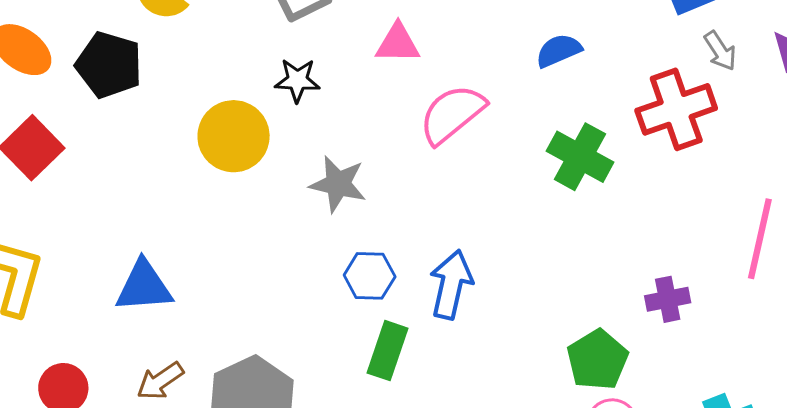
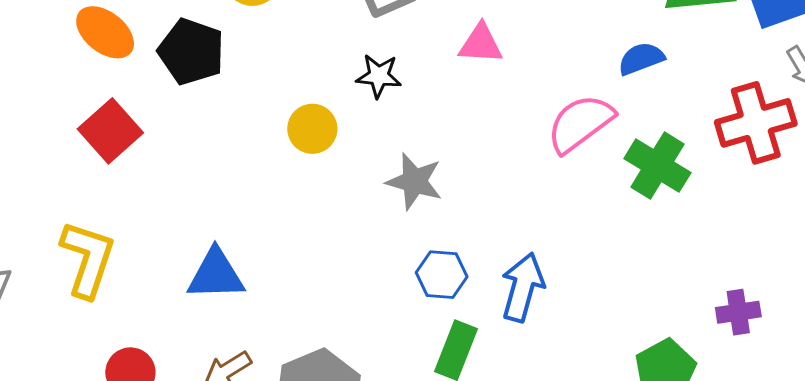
pink semicircle: (452, 114) -> (580, 123), moved
yellow circle: (234, 136) -> (312, 129), size x0.7

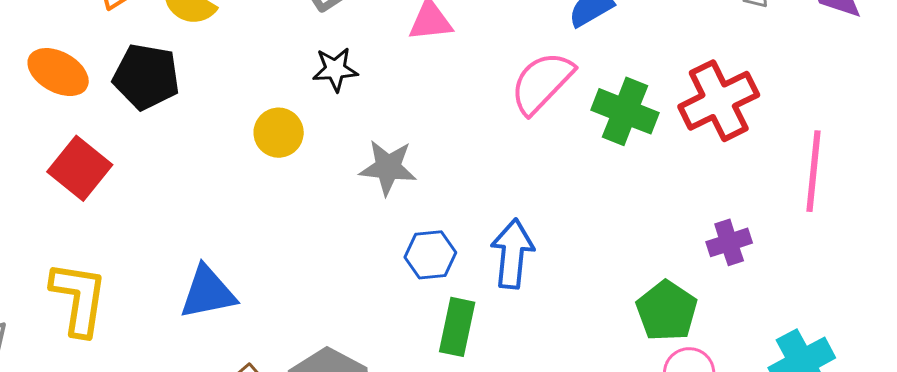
red cross: (756, 123) -> (719, 101), moved

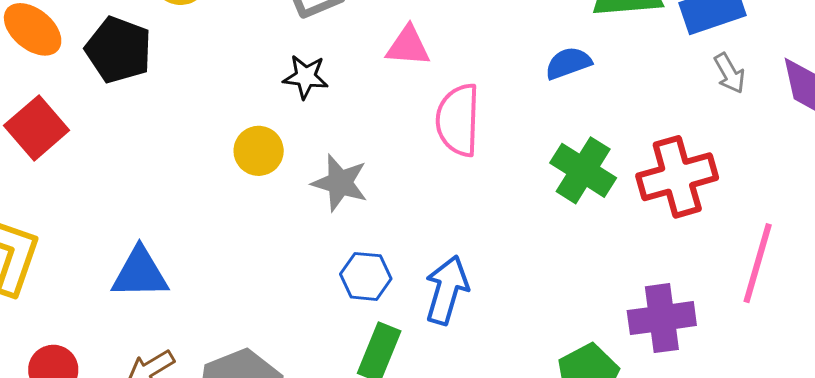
pink semicircle: (542, 82) -> (458, 120), moved, turned -52
yellow circle: (279, 133) -> (259, 151), moved
purple cross: (729, 242) -> (662, 318), size x1.5

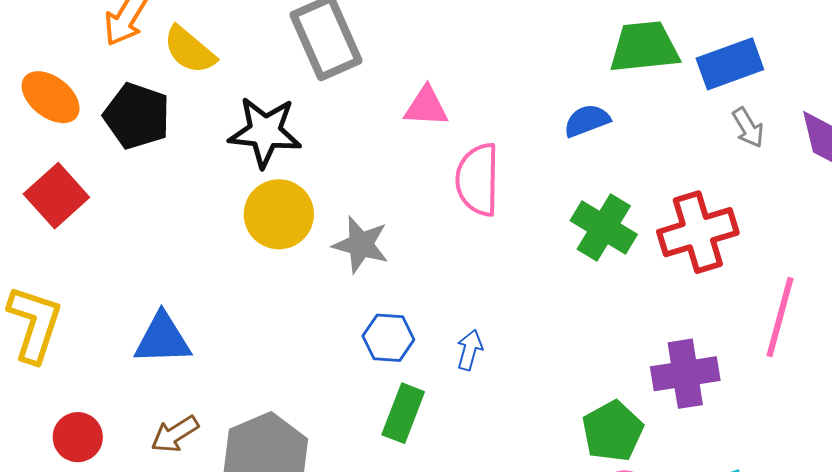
black star: (306, 77) -> (265, 132), moved, size x1.6
yellow circle: (259, 151) -> (279, 214), size x1.4
blue arrow: (447, 290) -> (470, 350), size x0.6

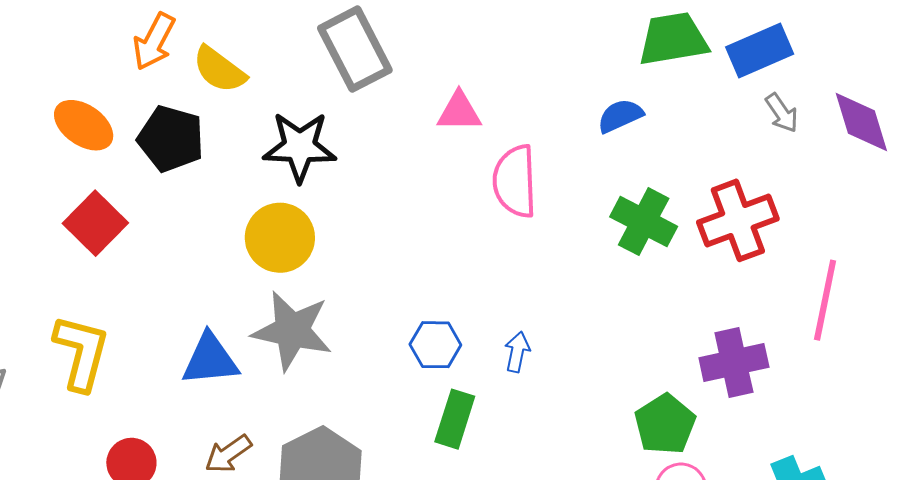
yellow circle: (279, 214) -> (280, 238), moved
gray star: (361, 245) -> (292, 331), moved, size x1.4

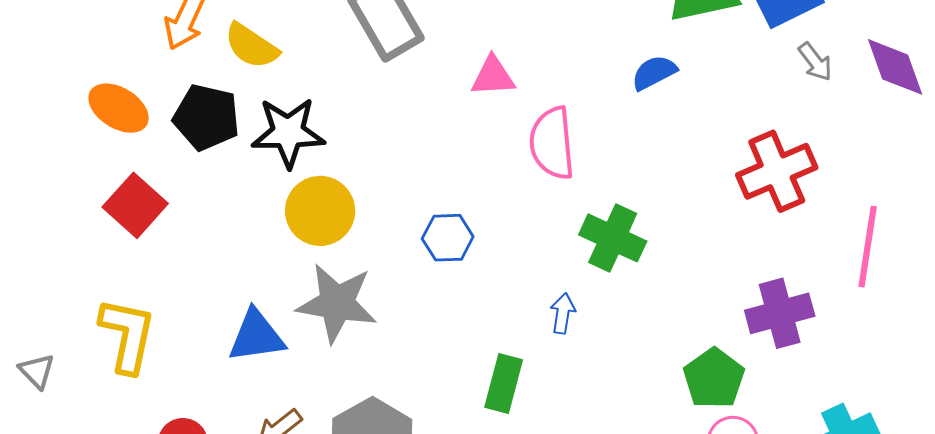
black star: (300, 147) -> (288, 132), moved
green cross: (644, 222) -> (613, 238), moved
blue hexagon: (435, 345) -> (448, 238), moved

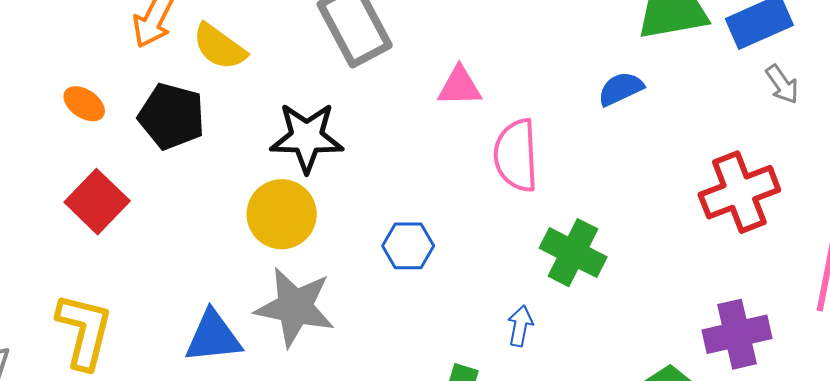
orange ellipse: (119, 108) -> (84, 104), size x0.7
black star: (288, 132) -> (307, 137), moved

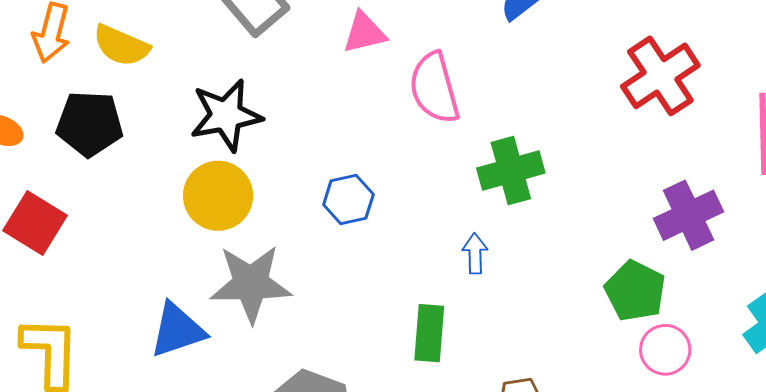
green cross: (573, 253) -> (511, 171), turned -30

